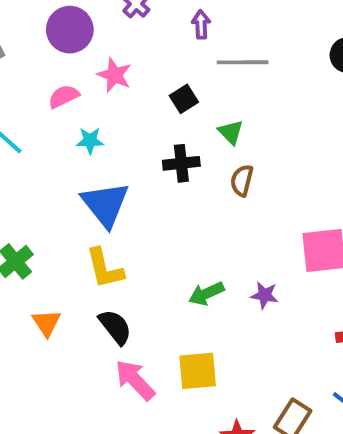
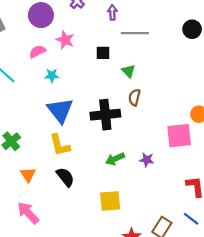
black square: (184, 99) -> (103, 53), turned 32
black cross: (181, 163) -> (105, 115), moved, size x1.5
pink arrow: (135, 380) -> (28, 213), moved

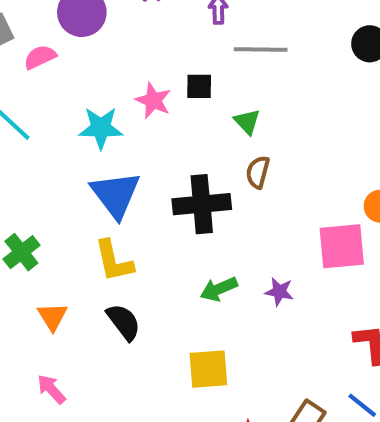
pink star: (65, 40) -> (153, 101), moved
pink semicircle: (37, 51) -> (40, 57), moved
cyan star: (52, 76) -> (101, 128), size x1.5
pink arrow: (28, 213) -> (51, 389), size x0.7

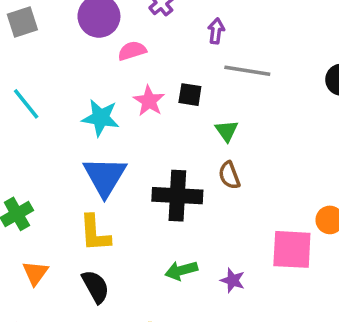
pink semicircle: (40, 57) -> (132, 51), moved
brown semicircle: (258, 172) -> (229, 175), turned -44

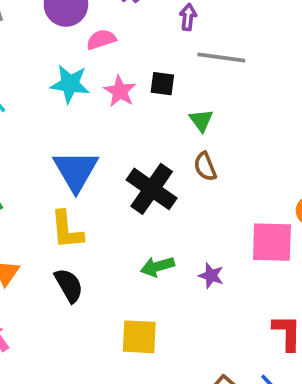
cyan star: (101, 118) -> (70, 84), moved
black cross: (177, 196) -> (152, 189), turned 33

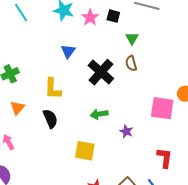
blue triangle: (76, 171) -> (68, 51), moved, size x0.6
purple star: (211, 276) -> (126, 131), moved

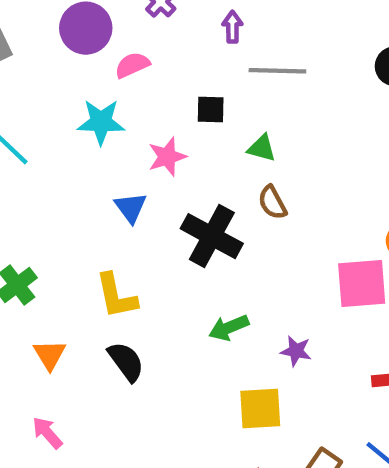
pink star: (90, 17) -> (167, 157), moved, turned 30
green triangle: (132, 38) -> (262, 148), turned -32
yellow square: (85, 151) -> (260, 408), moved

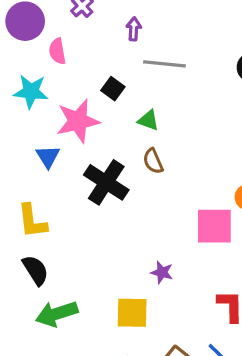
pink semicircle: (132, 65) -> (57, 51), turned -80
black square: (211, 109) -> (113, 89), turned 30
pink star: (167, 157) -> (78, 121), size x1.5
green arrow: (229, 328) -> (57, 314), moved, size x1.4

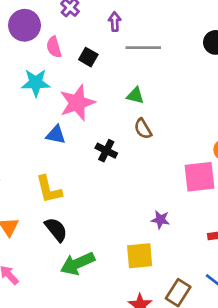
black square: (113, 89) -> (88, 57), moved
blue triangle: (48, 157) -> (56, 135), turned -40
black cross: (106, 182) -> (106, 151), size x0.6

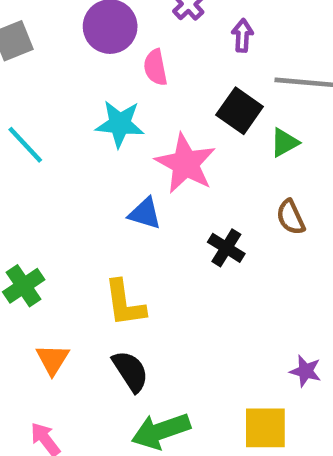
purple arrow: (115, 22) -> (242, 36), moved
black square: (88, 57) -> (240, 111), moved, size x1.4
green triangle: (135, 96) -> (284, 142), moved, turned -48
pink star: (77, 103) -> (186, 164), turned -30

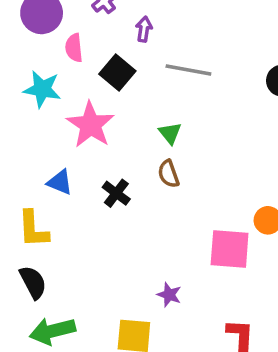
black square: (240, 111) -> (117, 73), moved
green triangle: (284, 142) -> (170, 133), moved, turned -45
blue triangle: (145, 213) -> (60, 182), moved

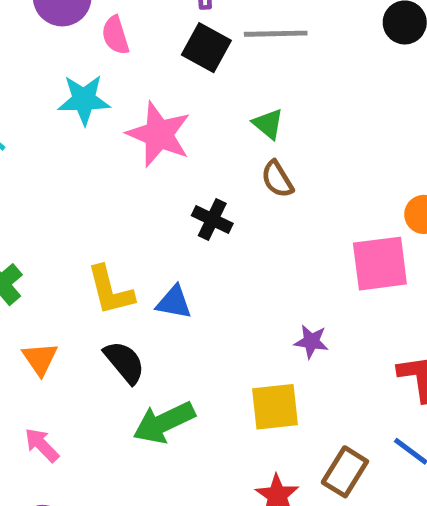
black square: (117, 73) -> (206, 48), moved
blue triangle: (60, 182) -> (174, 302), moved

